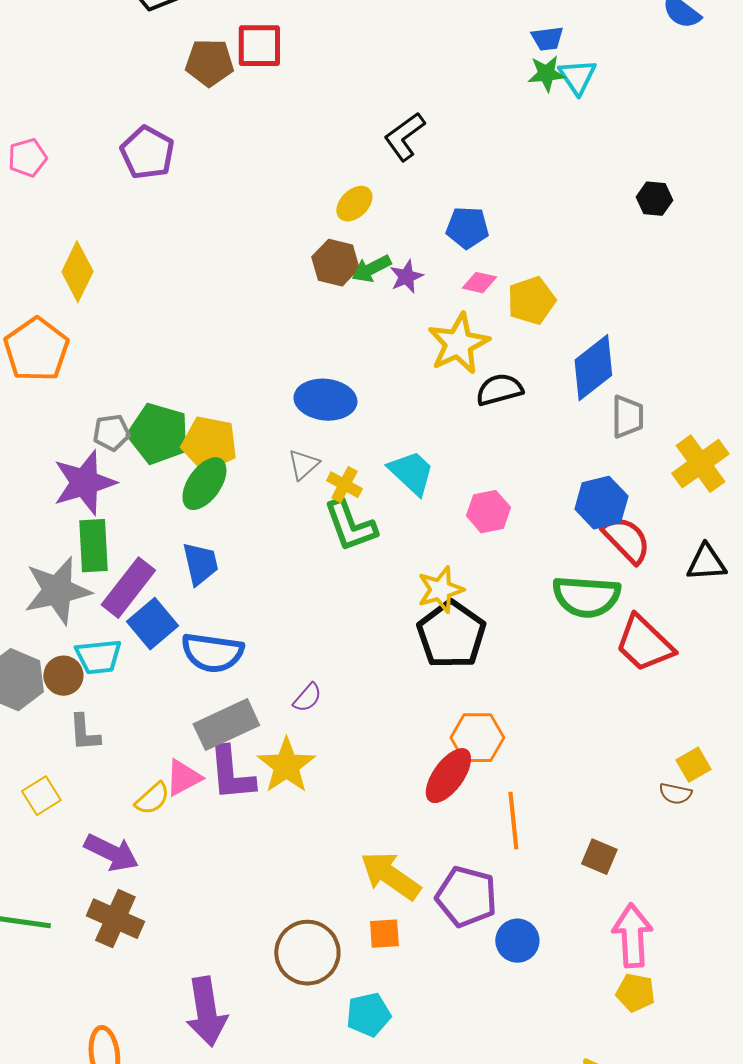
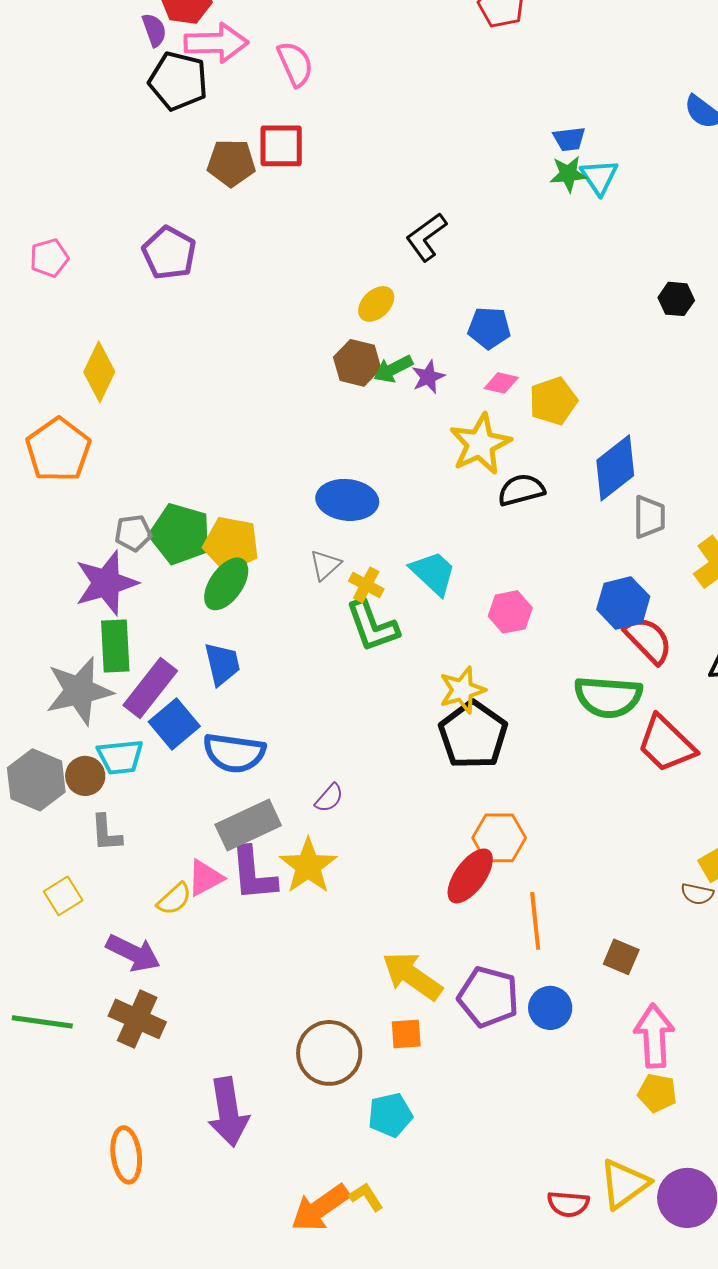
blue circle: (517, 941) -> (550, 1008), moved

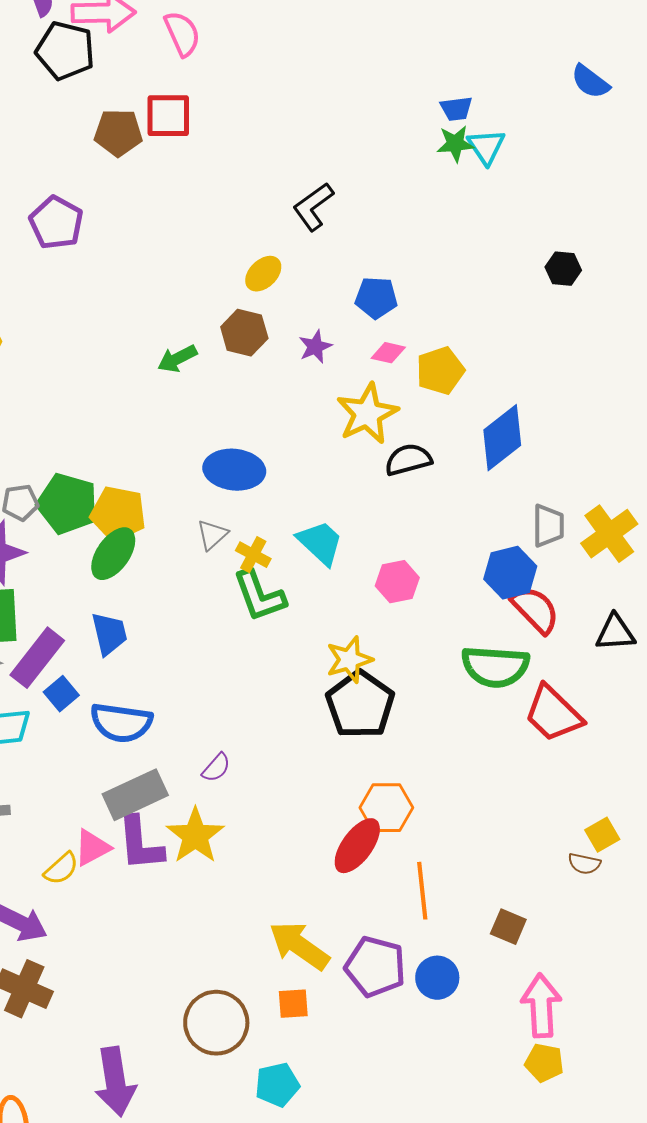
green arrow: (393, 369) -> (177, 359), moved
gray trapezoid: (649, 517) -> (548, 526), moved
blue square: (174, 724) -> (61, 694), size x0.7

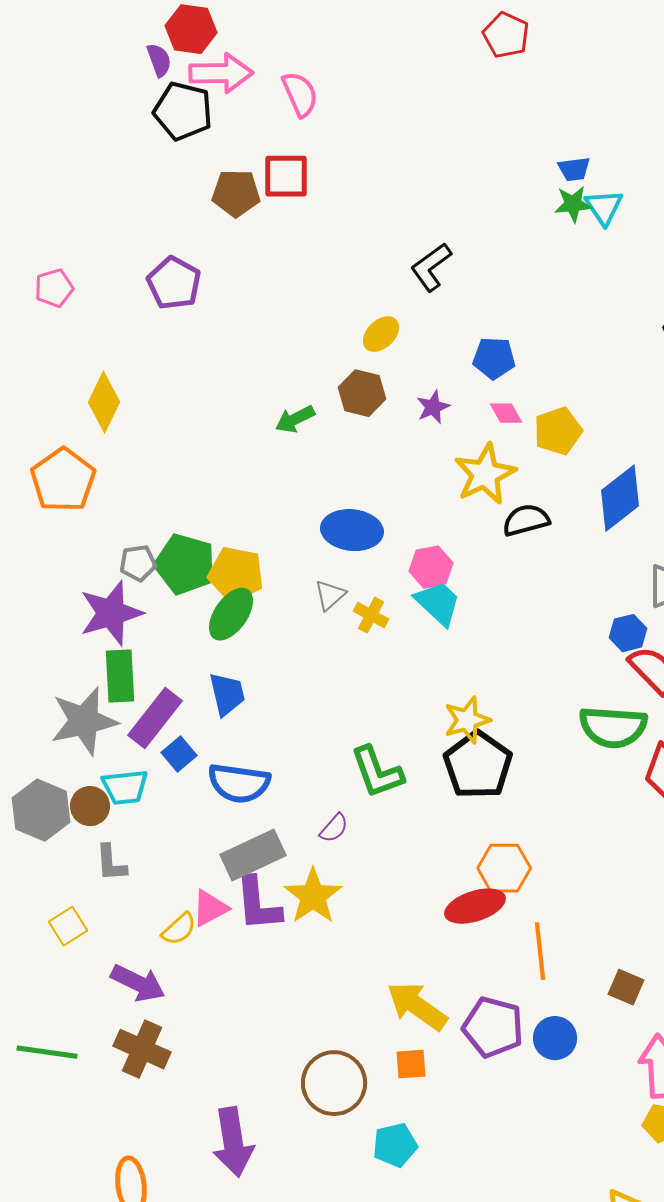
pink diamond: (388, 353) -> (506, 413), turned 48
blue hexagon: (510, 573) -> (628, 633), size x0.7
pink hexagon: (397, 582) -> (431, 567), moved
green L-shape: (259, 596) -> (377, 772), moved
red ellipse: (357, 846) -> (475, 906), turned 36

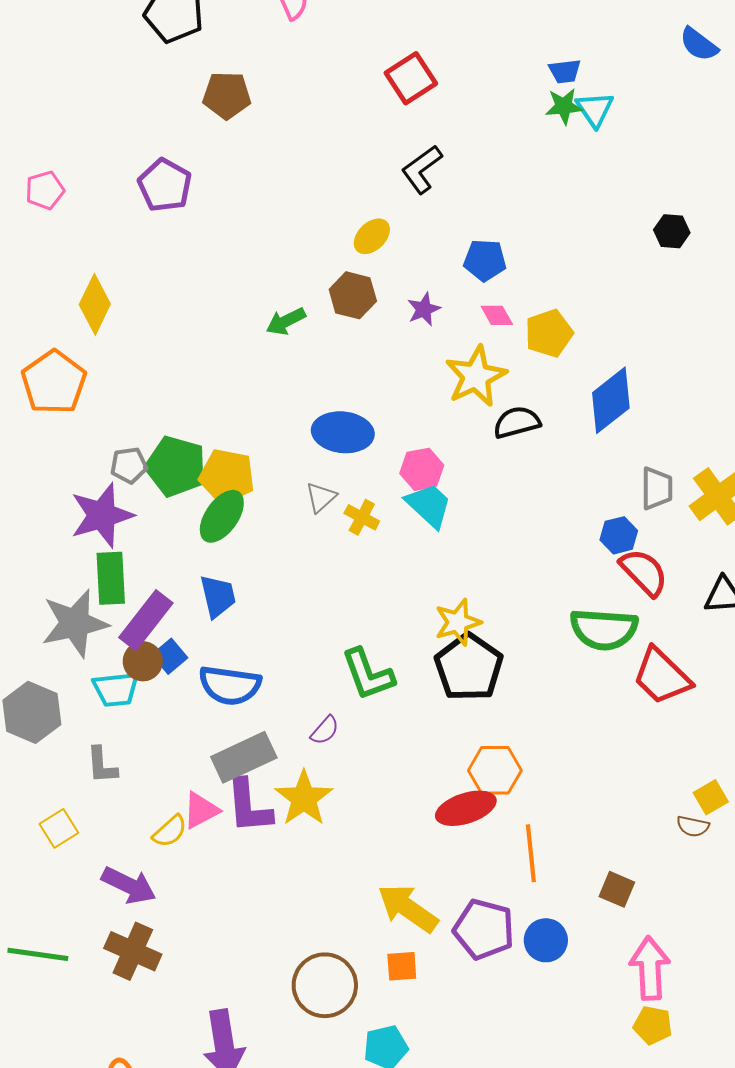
red square: (286, 176) -> (411, 78), moved, turned -33
brown circle: (90, 806) -> (143, 661), moved

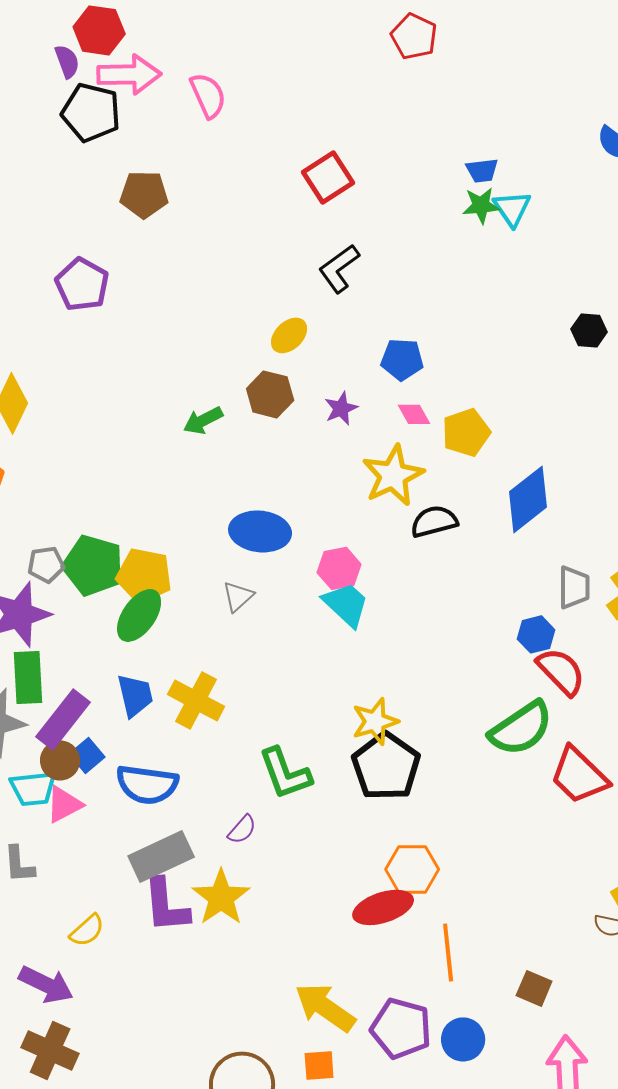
yellow cross: (362, 517) -> (196, 700), moved, size x1.6
green semicircle: (604, 629) -> (521, 728), turned -38
pink triangle: (201, 810) -> (64, 804), moved

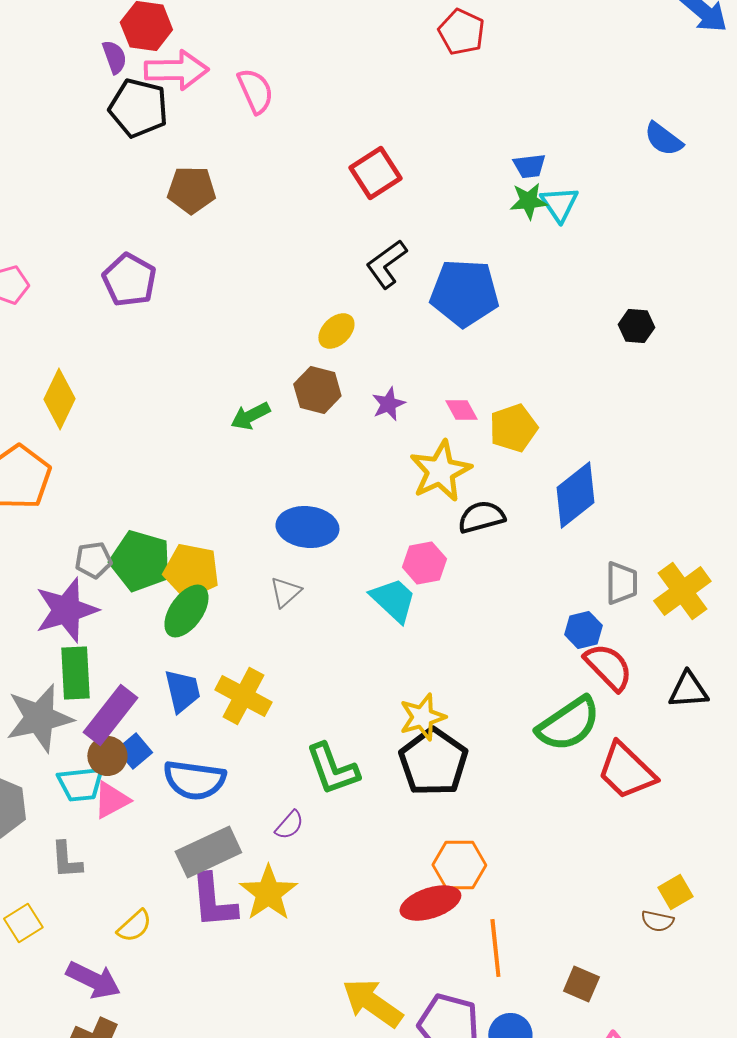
blue pentagon: (402, 359) -> (464, 293), moved, size x1.6
pink hexagon: (339, 568) -> (424, 563), moved

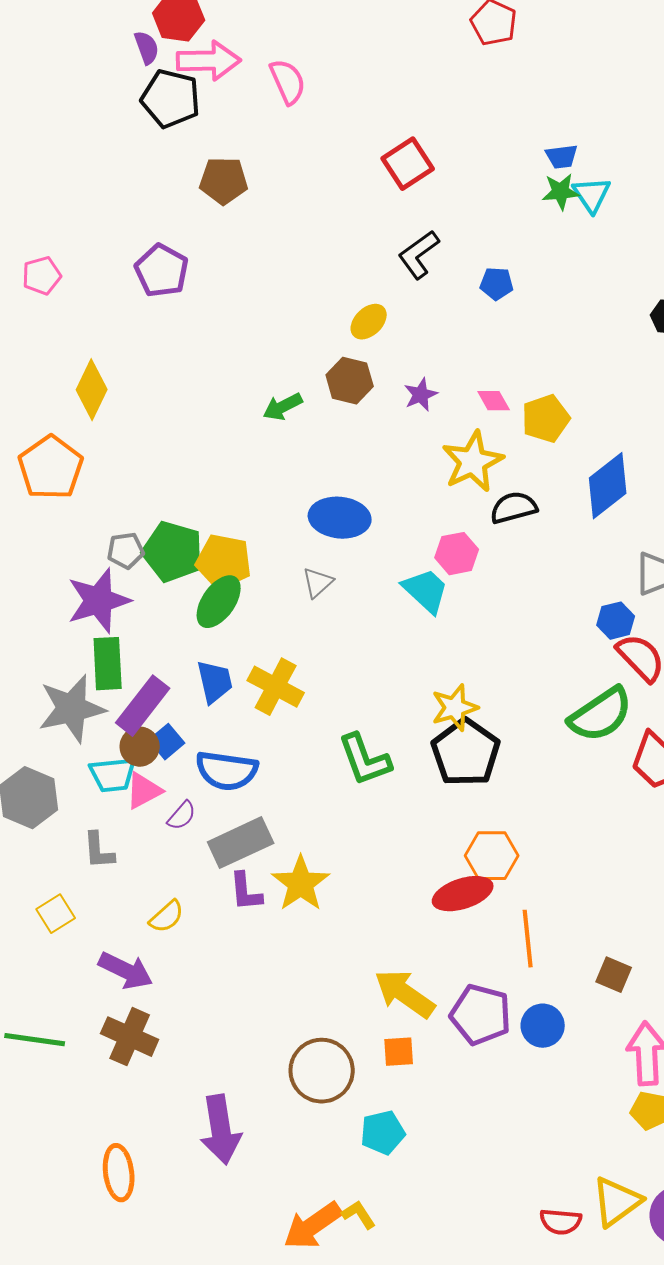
blue pentagon: (464, 293) -> (497, 284), size x0.5
purple semicircle: (289, 825) -> (182, 816), moved
purple L-shape: (213, 901) -> (246, 892), size x0.7

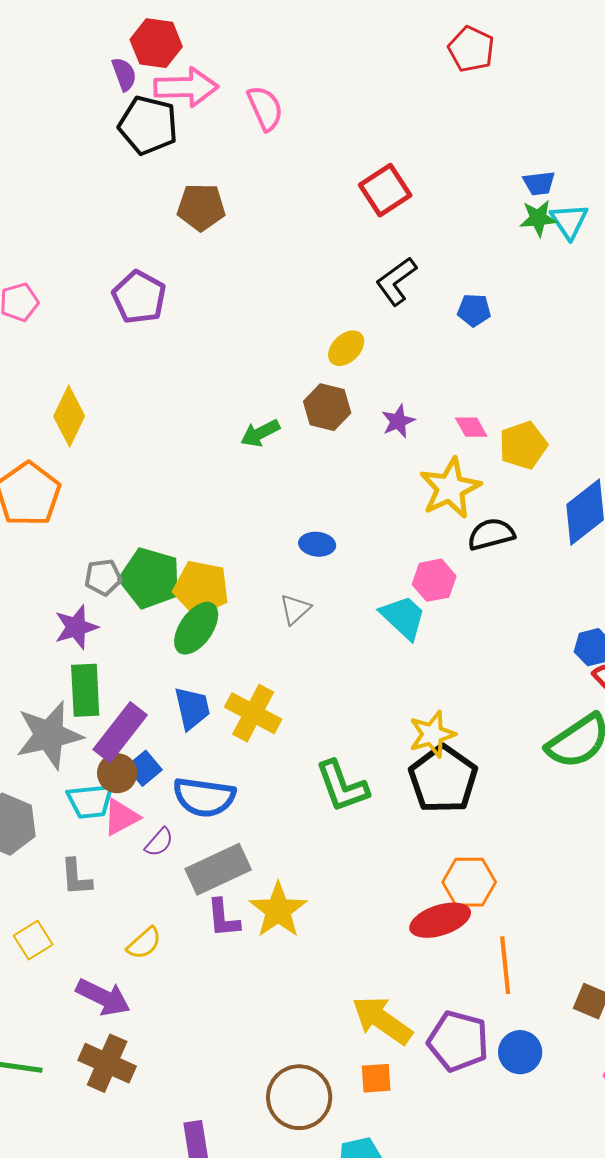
blue ellipse: (340, 518) -> (317, 544), size x0.6
purple star: (99, 601) -> (76, 627), size x0.7

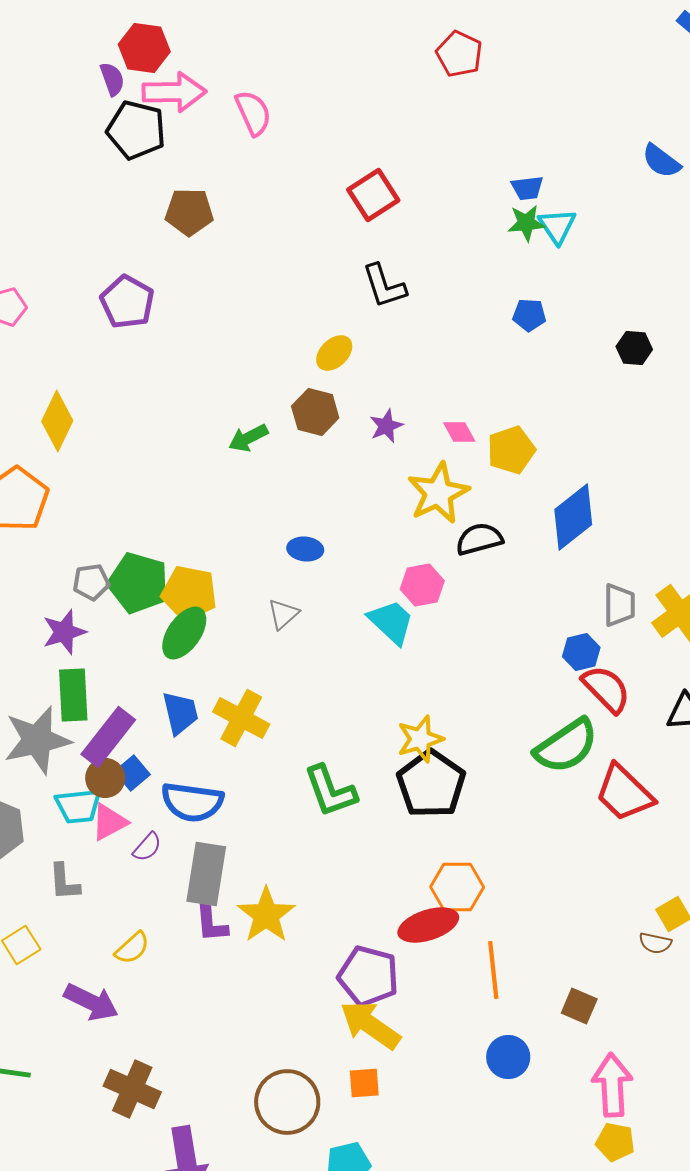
black L-shape: (396, 281) -> (384, 286), turned -72
blue pentagon: (474, 310) -> (529, 315), moved
gray rectangle: (218, 869) -> (206, 874), turned -56
purple pentagon: (458, 1041) -> (368, 976), moved
brown cross: (107, 1063) -> (132, 1089), moved

